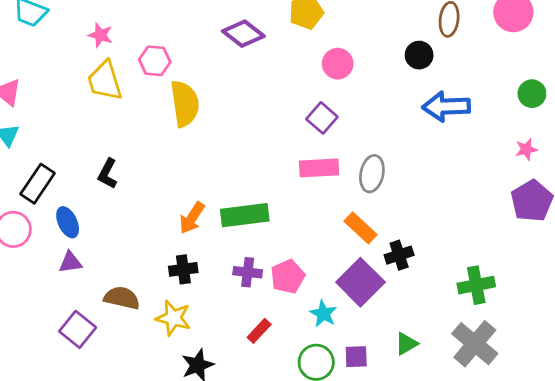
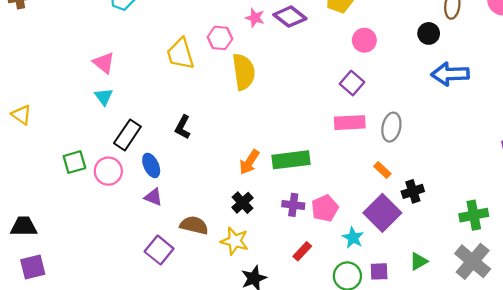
pink star: (100, 35) -> (255, 18), moved
orange rectangle: (360, 228) -> (382, 170), size x0.7
purple triangle: (70, 262) -> (153, 197), turned 30
black cross: (183, 269) -> (243, 203), turned -35

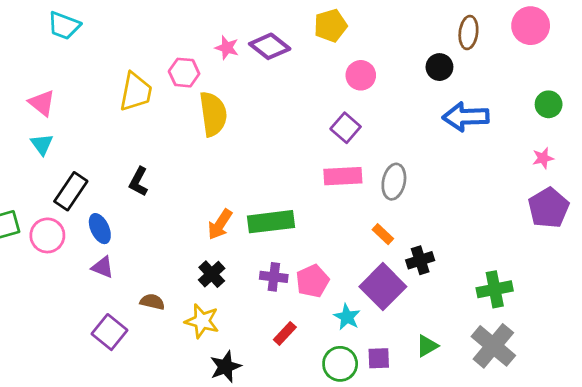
yellow trapezoid: (180, 54) -> (136, 92), turned -152
brown semicircle: (194, 225) -> (152, 302), size x0.7

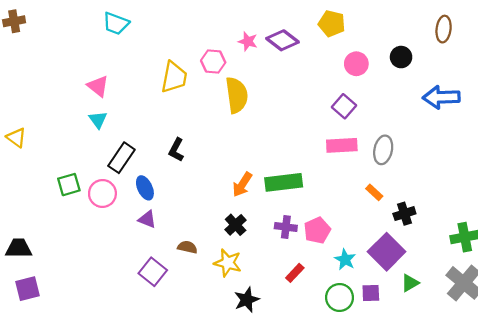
yellow pentagon: (330, 26) -> (332, 23), turned 30
black circle: (439, 67) -> (401, 57), moved
purple square: (383, 287) -> (387, 252), moved

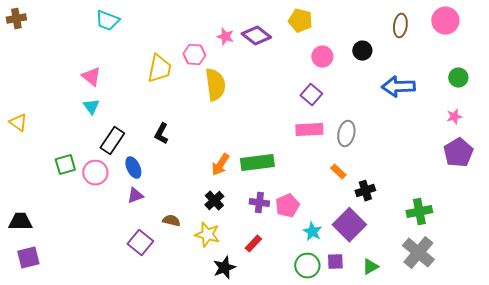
purple triangle: (147, 219) -> (135, 196), turned -42
red rectangle: (295, 273) -> (253, 244), moved
green triangle: (410, 283) -> (370, 267), moved

